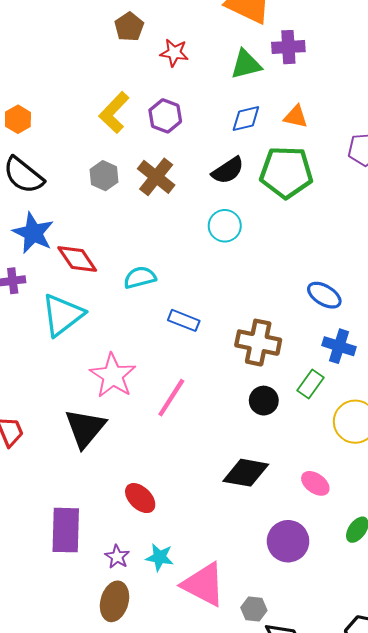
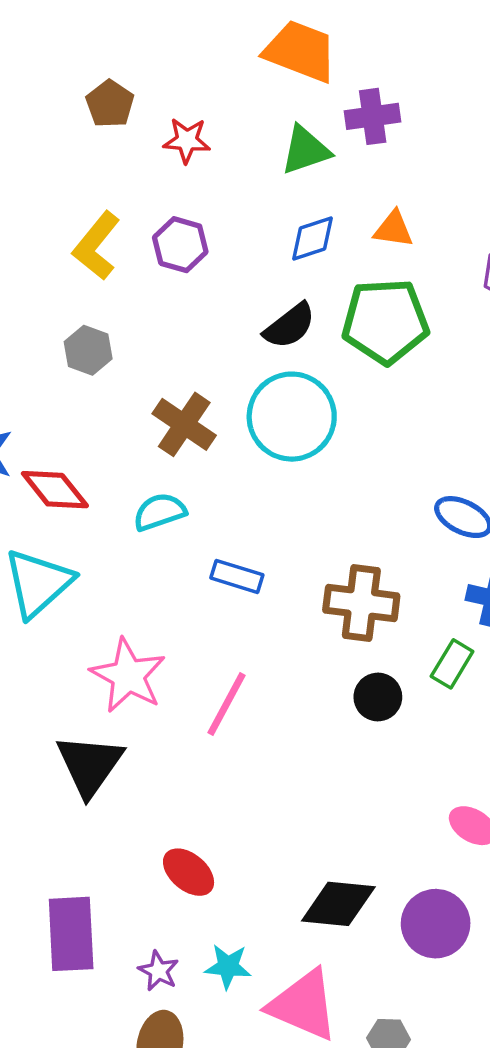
brown cross: (156, 177) -> (184, 424), moved
cyan circle: (225, 226) -> (292, 417), size x1.6
black diamond: (246, 473) -> (338, 904), moved

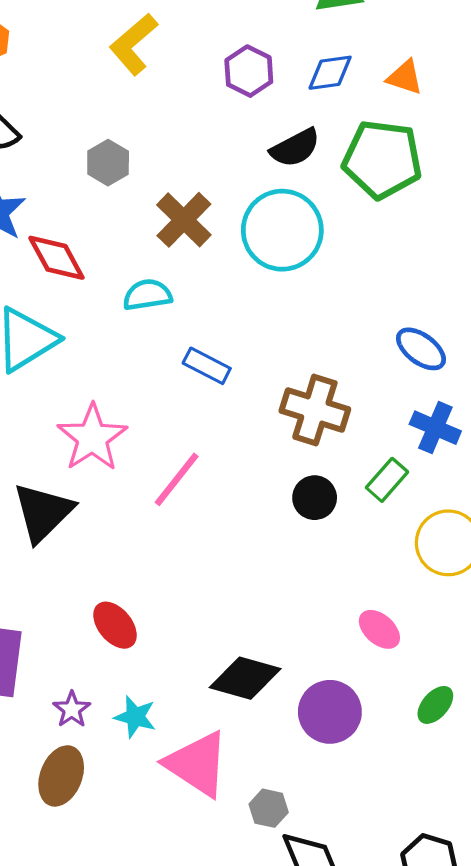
purple hexagon: (180, 245) -> (249, 71), moved
gray hexagon: (88, 350) -> (108, 163), moved

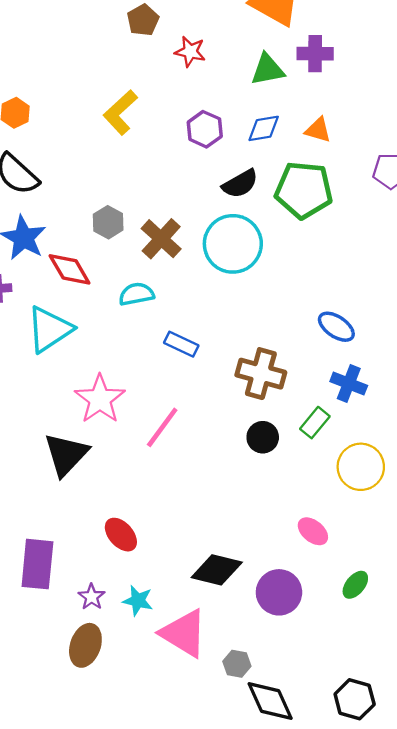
gray hexagon: (108, 163) -> (108, 222), moved

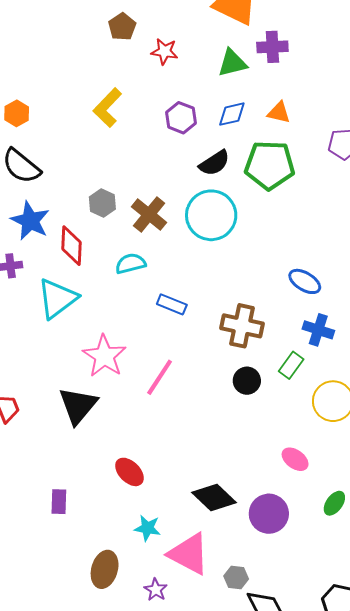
red diamond: (70, 269) -> (72, 246), turned 36
purple rectangle: (37, 564) -> (59, 502), size x0.6
black diamond: (217, 570) -> (214, 498), turned 33
purple star: (92, 597) -> (156, 590), moved

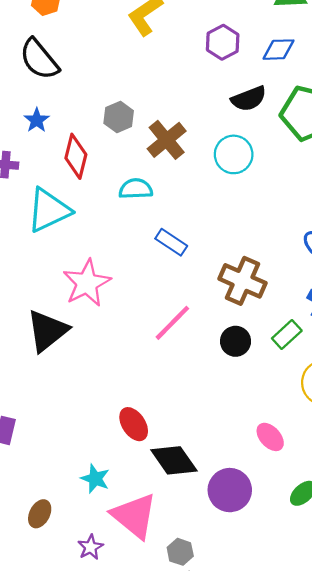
cyan circle: (211, 215) -> (234, 154), size x0.7
blue star: (30, 221) -> (37, 120), size x0.6
pink line: (160, 377) -> (172, 323), moved
red ellipse: (129, 472) -> (134, 424), moved
brown ellipse: (105, 569) -> (40, 514), size x0.7

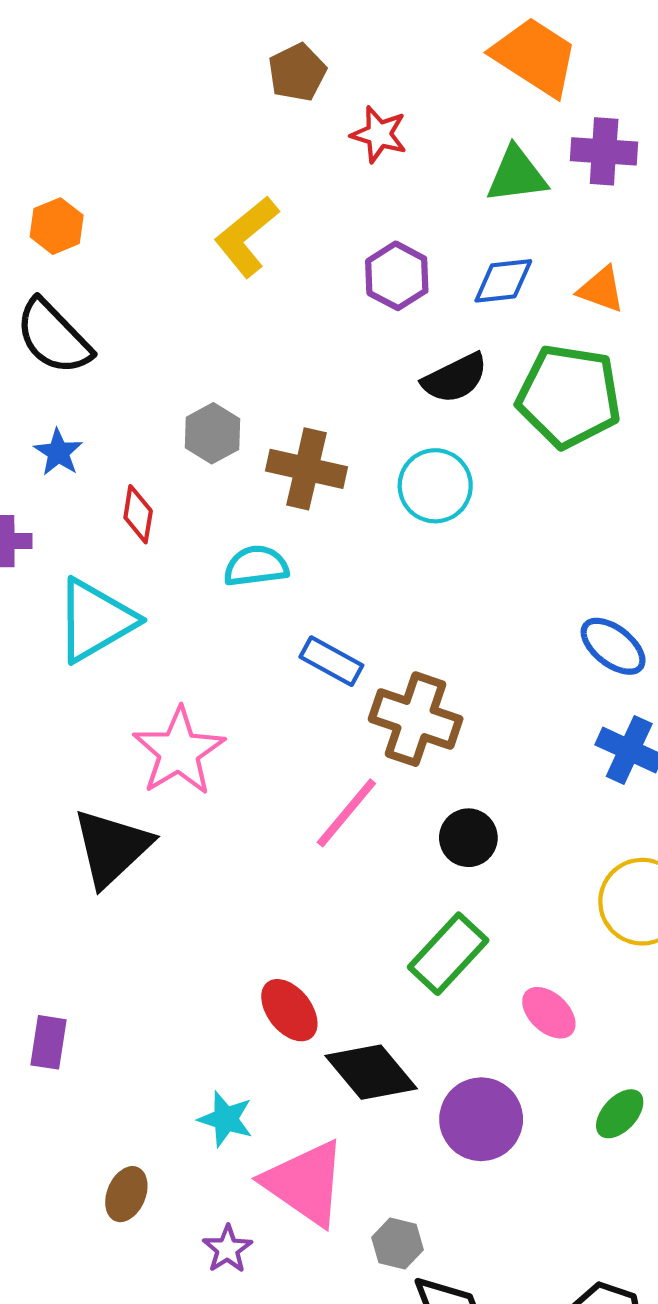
brown cross: (167, 140) -> (306, 469), turned -33
red diamond: (76, 156) -> (138, 514), size x0.7
brown cross: (242, 281) -> (416, 719), moved
green rectangle: (287, 334) -> (448, 954), moved, size x1.4

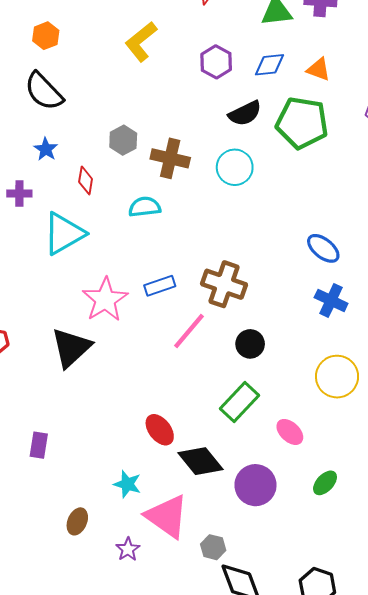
blue rectangle: (331, 661) -> (160, 286), moved, turned -48

